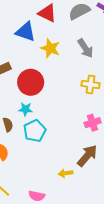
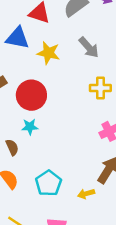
cyan pentagon: (35, 131) -> (48, 183), moved

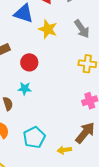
red circle: (31, 95) -> (29, 62), size x0.7

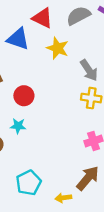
yellow star: (48, 29) -> (58, 48), moved
gray arrow: (82, 29) -> (89, 70), moved

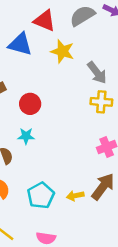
yellow arrow: (63, 198) -> (75, 196), moved

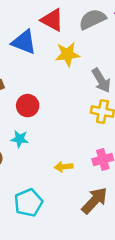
yellow star: (62, 51) -> (67, 54), turned -30
yellow arrow: (75, 196) -> (64, 167), moved

